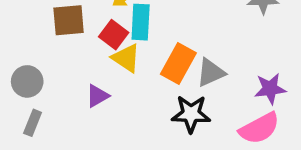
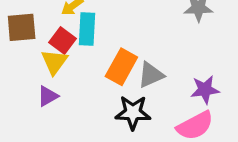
yellow triangle: (126, 58) -> (54, 62), moved, turned 32

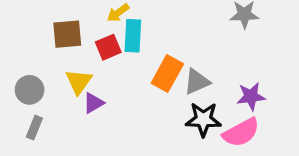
red square: (62, 41) -> (108, 47), turned 30
yellow triangle: (54, 62) -> (79, 82), moved
black star: (133, 113) -> (203, 119), moved

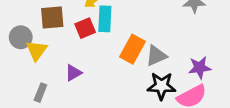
yellow triangle: (79, 82) -> (36, 50), moved
gray circle: (30, 90) -> (21, 37), moved
gray rectangle: (34, 128) -> (40, 93), moved

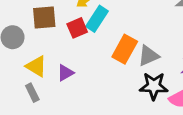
cyan rectangle: (105, 19) -> (97, 19), turned 30
yellow triangle: (36, 50) -> (36, 66), moved, turned -35
gray rectangle: (40, 93) -> (32, 93), turned -48

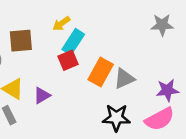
red square: (77, 28) -> (68, 60), moved
black star: (154, 86) -> (116, 118), moved

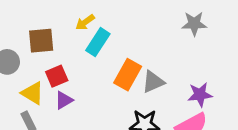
red square: (68, 60) -> (57, 76), moved

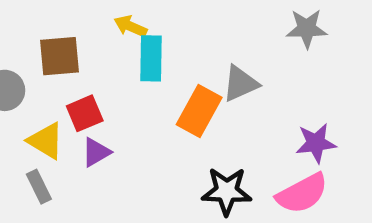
yellow arrow: (85, 22) -> (130, 26), turned 60
cyan rectangle: (98, 42) -> (151, 58), turned -32
gray triangle: (153, 82) -> (240, 84), moved

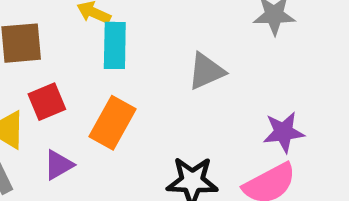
orange rectangle: (199, 111) -> (113, 123), moved
purple triangle: (96, 152) -> (59, 165), moved

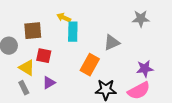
red square: (47, 102) -> (44, 56), turned 35
orange rectangle: (113, 123) -> (90, 65), moved

